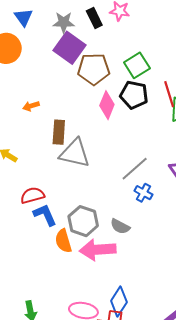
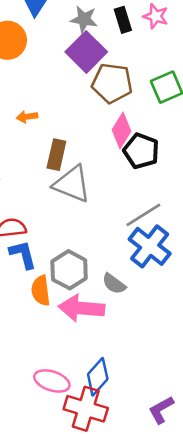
black pentagon: (134, 95) -> (141, 151), moved
blue cross: (143, 193) -> (150, 246), size x1.8

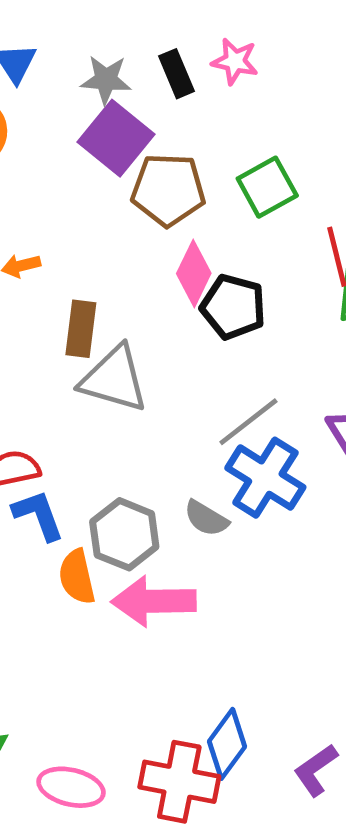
gray semicircle: (114, 284) -> (206, 518), moved
blue diamond: (98, 377) -> (227, 744), moved
pink ellipse: (52, 381) -> (71, 787), moved

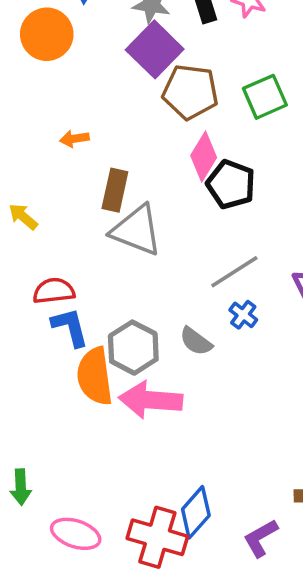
blue cross: (265, 478) -> (243, 315), size x0.5
orange semicircle: (77, 577) -> (95, 376), size x1.4

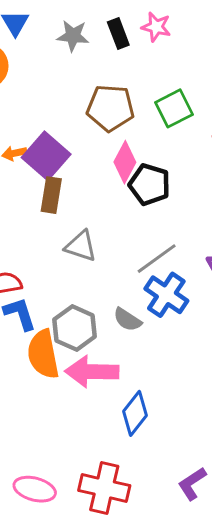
purple square: (155, 49) -> (46, 156), moved
gray triangle: (136, 230) -> (81, 246), moved, size x0.7
blue cross: (243, 315) -> (166, 295), size x1.8
blue diamond: (196, 512) -> (135, 413), moved

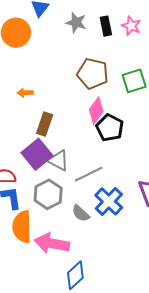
purple square: (46, 156) -> (37, 154), moved
gray line: (157, 259) -> (89, 174), moved
gray hexagon: (75, 328) -> (48, 194), moved

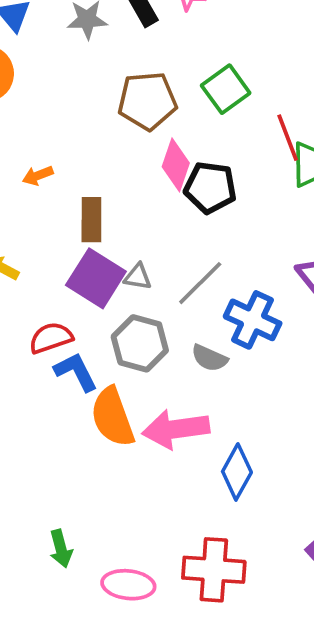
gray triangle: (58, 160) -> (138, 277), size x0.7

